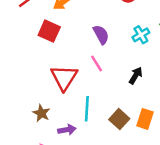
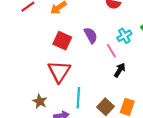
red square: (49, 31) -> (62, 41), moved
pink line: (97, 64) -> (111, 51), moved

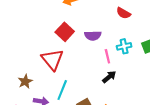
purple semicircle: (91, 35) -> (93, 36), turned 98
red triangle: (59, 71) -> (52, 60), turned -30

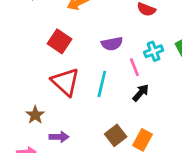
red square: (65, 32) -> (60, 41), moved
cyan line: (62, 90) -> (102, 84), moved

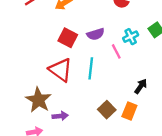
red square: (60, 41) -> (68, 38), moved
black arrow: (141, 93) -> (141, 86), moved
brown star: (35, 115) -> (38, 100), size x1.6

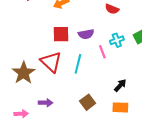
red square: (68, 38) -> (61, 34), turned -36
brown star: (38, 100) -> (24, 73), moved
orange rectangle: (129, 111) -> (120, 107), moved, turned 63

